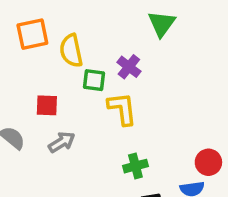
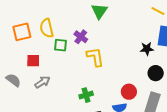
orange square: (32, 34) -> (22, 32), moved
yellow L-shape: (122, 109) -> (95, 57), moved

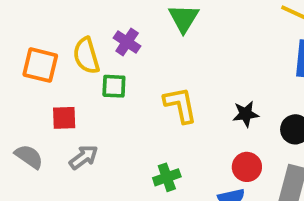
orange square: (22, 32) -> (40, 65), turned 30
purple cross: (81, 37) -> (127, 42), moved
black star: (147, 49) -> (246, 114), moved

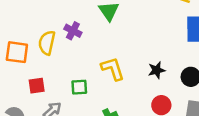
yellow semicircle: (86, 56) -> (47, 43), turned 35
green square: (114, 86) -> (79, 87), moved

